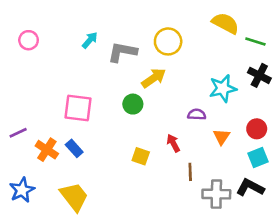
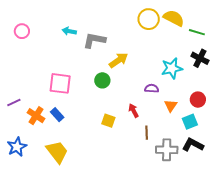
cyan arrow: (90, 40) -> (69, 31), turned -120
yellow circle: (168, 41) -> (149, 19), moved
cyan square: (258, 158) -> (190, 122), moved

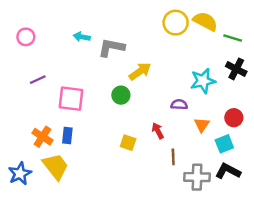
purple line: (14, 103) -> (38, 80), moved
blue rectangle: (57, 115) -> (67, 136), turned 48
yellow trapezoid: (57, 152) -> (56, 166), moved

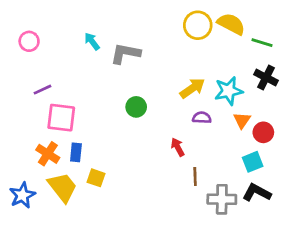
cyan arrow: (82, 37) -> (92, 41), turned 42
yellow arrow: (140, 71) -> (192, 88), moved
pink square: (71, 99) -> (61, 118), moved
orange triangle: (202, 125) -> (242, 120), moved
yellow square: (128, 143) -> (96, 178), moved

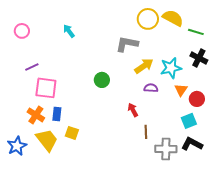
gray L-shape: (125, 53) -> (127, 44), moved

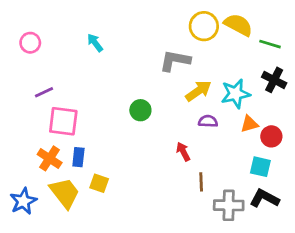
orange triangle: (181, 90) -> (249, 124), turned 40
cyan square: (189, 121) -> (260, 167), turned 35

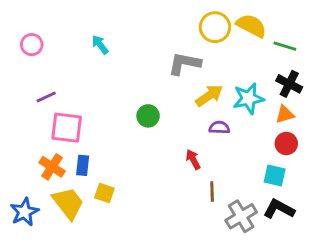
orange triangle: (249, 124) -> (285, 114), moved
gray cross: (229, 205) -> (241, 216), turned -32

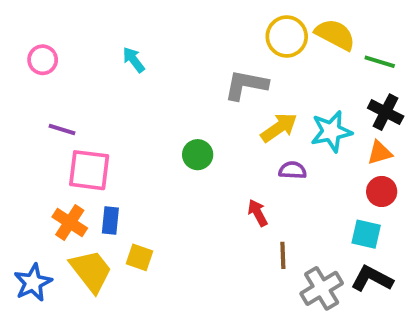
purple line: (46, 97) -> (62, 130), turned 42

